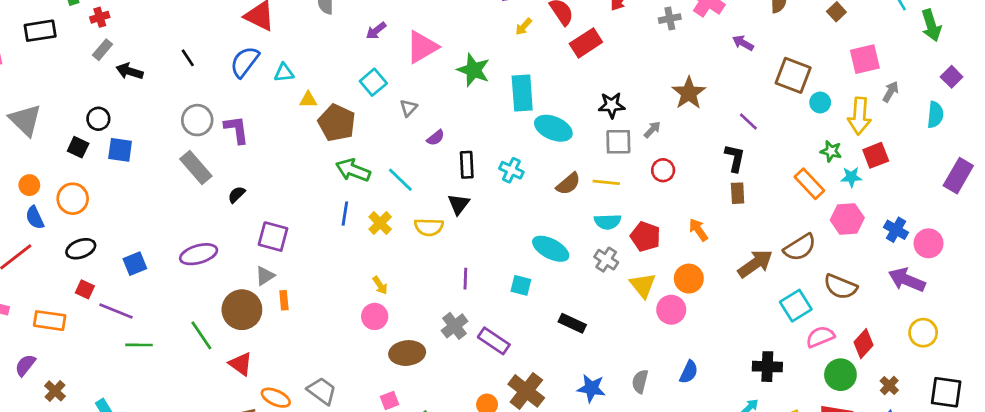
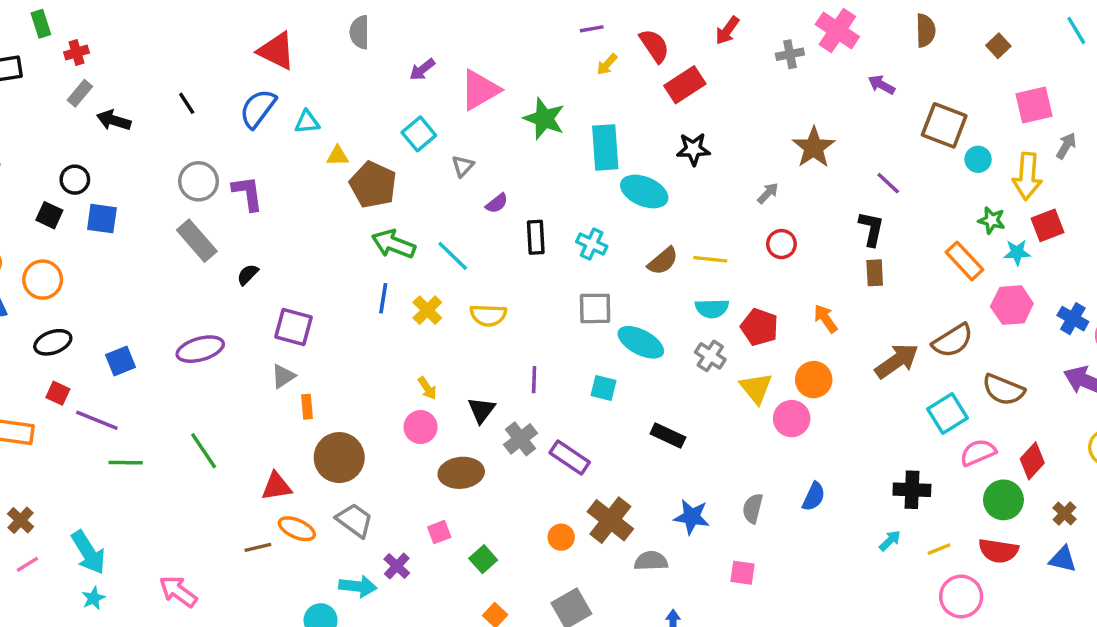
black star: (612, 105) -> (693, 149), moved
gray square: (618, 142) -> (595, 308), moved
black triangle: (459, 204) -> (482, 410), moved
brown circle: (242, 310) -> (339, 458), moved
red triangle: (241, 364) -> (276, 486), moved, turned -45

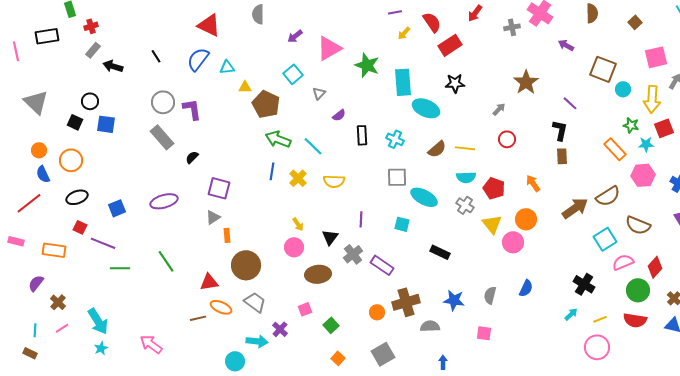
black cross: (912, 490) -> (584, 284), turned 30
brown cross: (610, 520) -> (406, 302), turned 36
pink circle: (961, 596) -> (597, 347), moved

